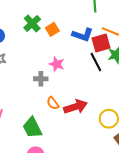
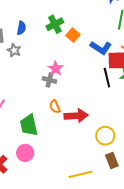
orange square: (52, 29) -> (73, 35), turned -32
pink star: (57, 64) -> (56, 68), moved

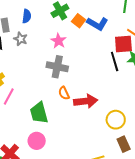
blue L-shape: (101, 48) -> (97, 24), moved
pink star: (56, 68) -> (59, 41), moved
gray cross: (49, 80) -> (57, 67), size x1.5

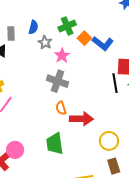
gray star: (21, 39) -> (45, 42), moved
green trapezoid: (39, 113) -> (55, 144), moved
pink circle: (37, 141) -> (15, 150), moved

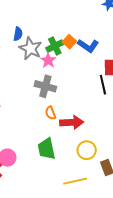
green cross: (67, 26) -> (55, 46), moved
gray star: (45, 42) -> (30, 48), size x1.6
yellow circle: (109, 141) -> (87, 150), moved

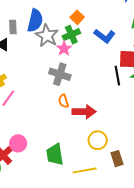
blue semicircle: (18, 34) -> (35, 21), size x1.6
orange square: (69, 42) -> (77, 17), moved
green trapezoid: (47, 149) -> (55, 154), moved

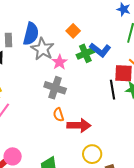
green cross: (71, 35) -> (85, 53), moved

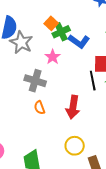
green cross: (85, 53) -> (61, 32), moved
pink star: (59, 62) -> (53, 57), moved
red arrow: (79, 125) -> (73, 107), moved, turned 100

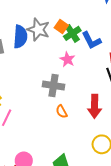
blue L-shape: (79, 41) -> (91, 40), turned 35
gray star: (21, 42) -> (38, 30), moved

